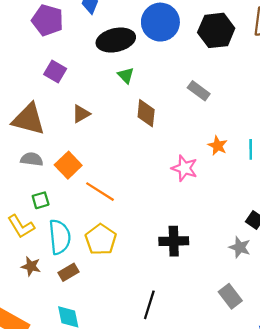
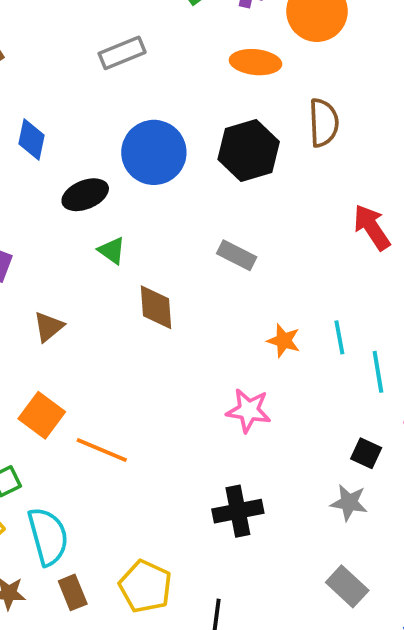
black ellipse: (116, 40) -> (85, 195), size x0.7
pink star: (184, 168) -> (249, 410), moved
yellow pentagon: (101, 239) -> (145, 586), moved
brown rectangle: (69, 272) -> (73, 592), turned -72

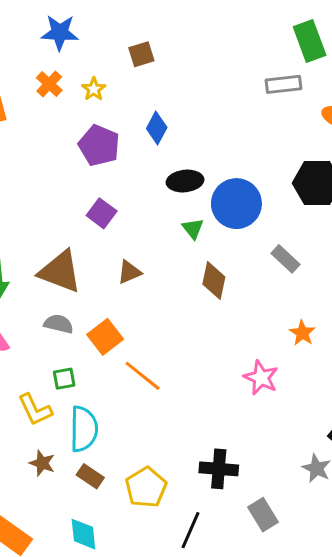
gray rectangle: (122, 53) -> (283, 84), moved
blue circle: (154, 152) -> (236, 204), moved
black cross: (238, 511) -> (219, 469), moved
gray rectangle: (347, 586) -> (263, 515), moved
brown rectangle: (73, 592) -> (90, 476), turned -50

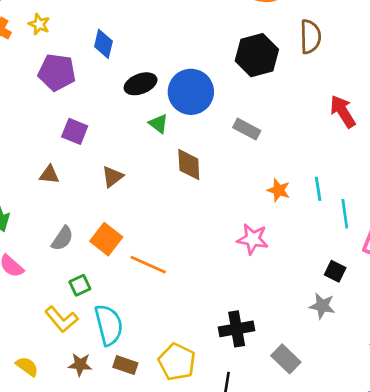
brown triangle: (60, 271) -> (49, 175), moved, size x0.5
gray semicircle: (59, 324) -> (62, 238), turned 125

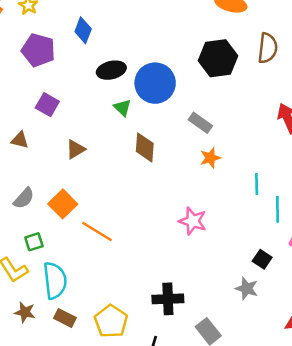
orange star: (279, 190) -> (210, 158), moved, turned 30

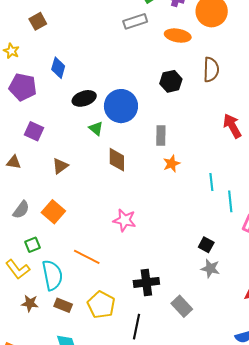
black hexagon: (218, 58) -> (171, 81), size x0.7
gray rectangle: (200, 123) -> (161, 135), turned 60
pink star: (193, 221) -> (125, 220), moved
orange line: (97, 232) -> (87, 257), moved
black square: (262, 259) -> (206, 245), moved

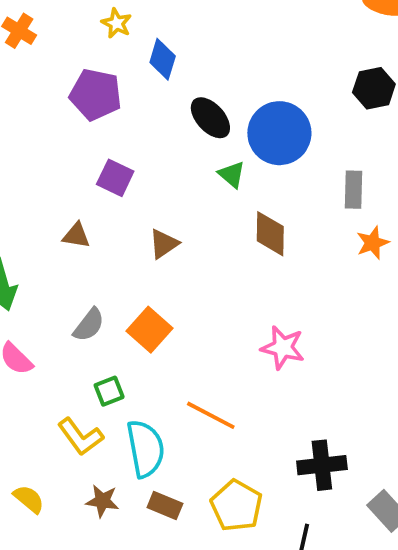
yellow star: (11, 51) -> (117, 23), moved
black ellipse: (84, 98) -> (210, 118), turned 65

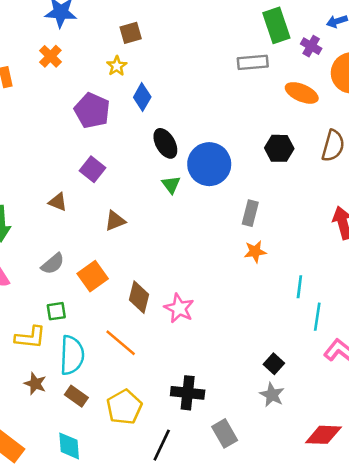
brown diamond: (270, 234) -> (139, 297), moved
yellow L-shape: (81, 437) -> (30, 337), turned -60

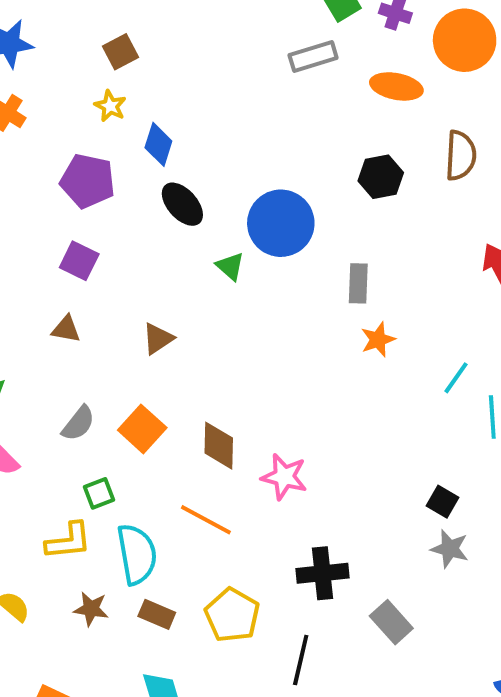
black ellipse: (165, 143) -> (182, 204), moved
purple square: (93, 169) -> (79, 261), moved
cyan line: (299, 287) -> (456, 378), turned 40
pink star: (179, 308) -> (284, 477), moved

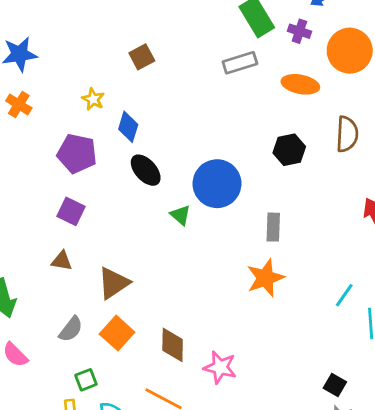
brown square: (120, 52) -> (142, 57), moved
brown triangle: (158, 339) -> (114, 283), moved, size x1.4
orange star: (378, 340) -> (265, 278), moved, size x1.5

